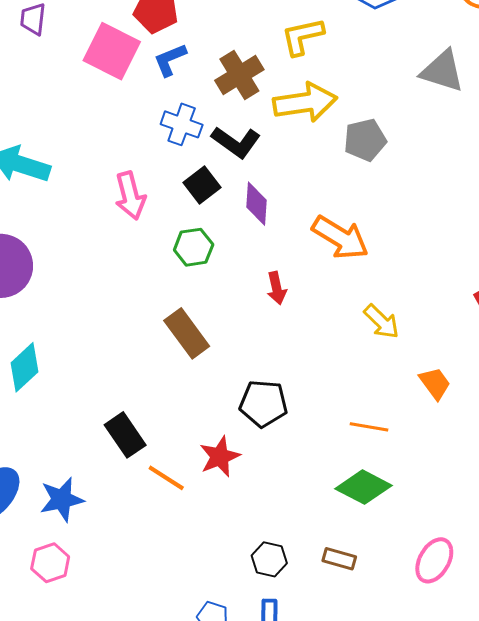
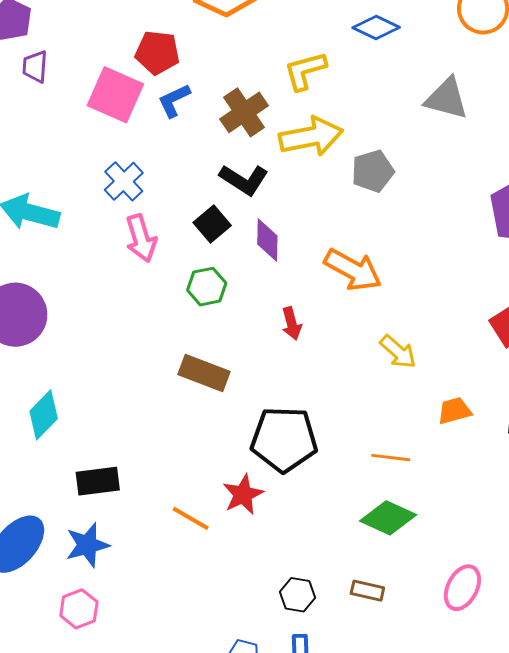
blue cross: (182, 124) -> (124, 181), moved, turned 30
brown rectangle: (187, 333) -> (204, 373), turned -30
orange trapezoid: (435, 383) -> (454, 411), turned -66
black pentagon: (263, 404) -> (284, 439), size x1.4
black rectangle: (125, 435) -> (98, 481), moved, turned -60

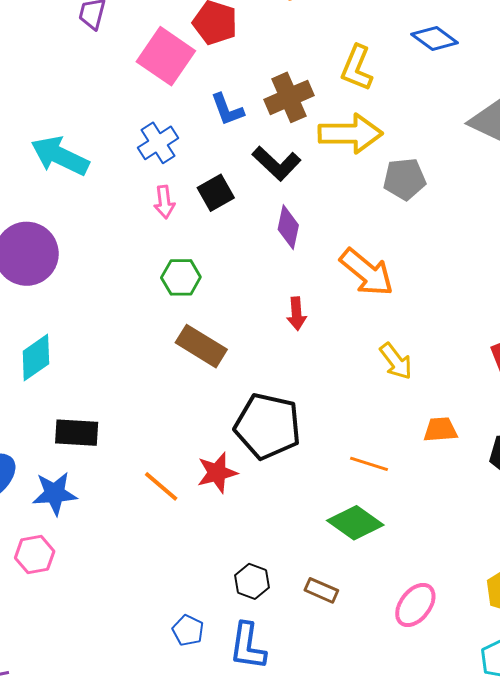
yellow L-shape: (305, 71) -> (357, 68), turned -63
blue L-shape: (174, 100) -> (227, 110), moved, turned -96
black square: (212, 224) -> (216, 193), moved
pink arrow: (141, 238) -> (164, 202), size x0.7
green hexagon: (207, 287) -> (181, 277), moved

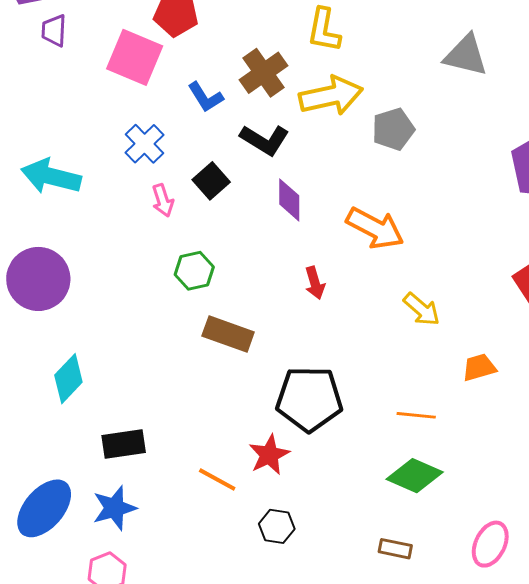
black hexagon: (252, 581) -> (277, 526), moved

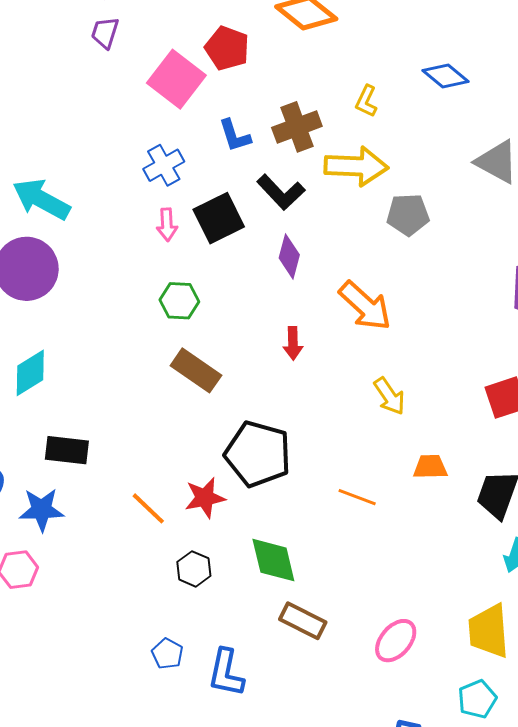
yellow L-shape: (324, 30) -> (366, 101), size x0.7
cyan arrow: (51, 176) -> (41, 199), moved
black square: (211, 181) -> (219, 218), size x1.4
green diamond: (415, 476) -> (273, 560), moved, turned 38
brown rectangle: (395, 549) -> (303, 621), size x1.4

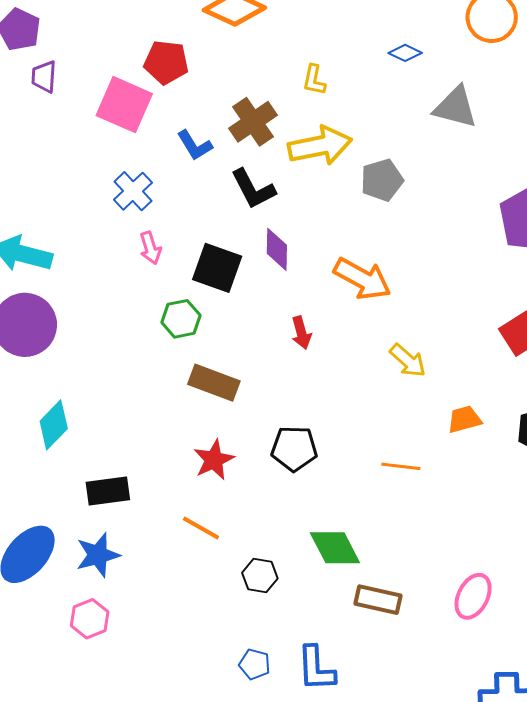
blue diamond: (446, 76) -> (405, 53), moved, size x0.7
black L-shape: (281, 192) -> (253, 189), turned 30
black square: (219, 218) -> (217, 268), moved, turned -30
black pentagon: (258, 454) -> (294, 449), size x0.7
red star: (205, 498) -> (214, 460), moved

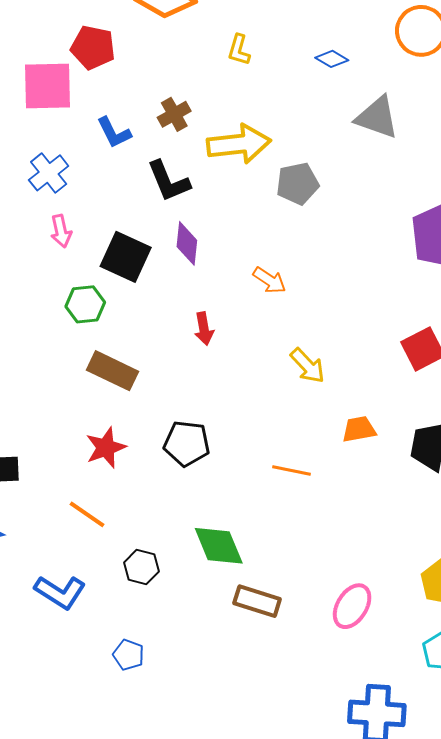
yellow L-shape: (314, 80) -> (239, 50), moved
pink square: (124, 105) -> (47, 86), turned -30
brown cross: (253, 122) -> (174, 114), size x0.7
orange arrow: (362, 279) -> (269, 280), size x0.6
blue L-shape: (316, 669) -> (60, 592), moved, turned -60

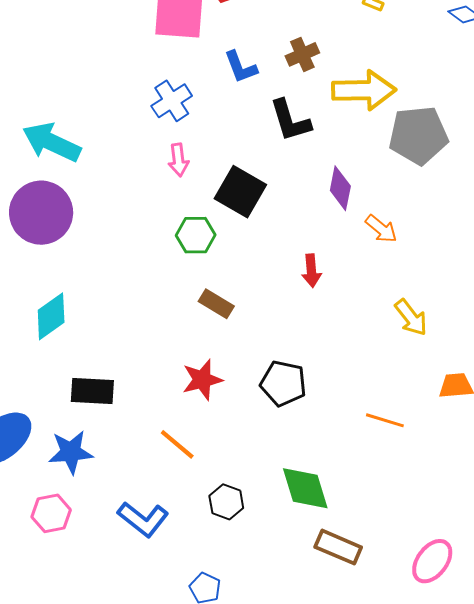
gray pentagon: (297, 184) -> (418, 135), size x1.4
purple diamond: (187, 243) -> (340, 188), moved
brown rectangle: (113, 371) -> (216, 304), size x0.7

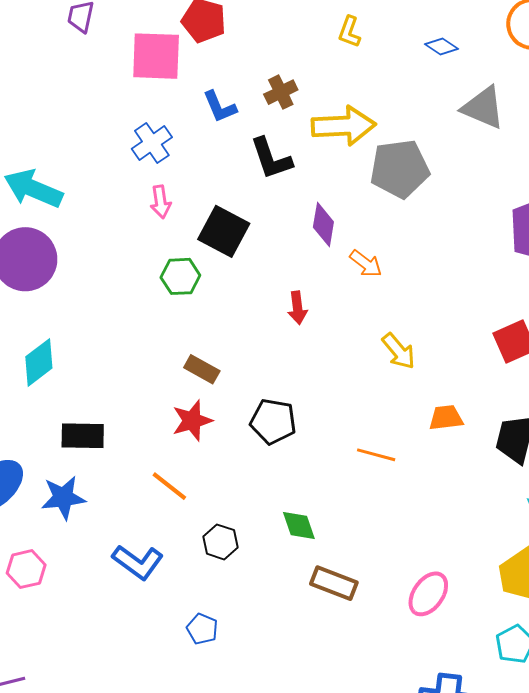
brown rectangle: (216, 304) -> (202, 369), moved
green diamond: (305, 488) -> (299, 525), size x0.7
pink hexagon: (51, 513) -> (26, 569), moved

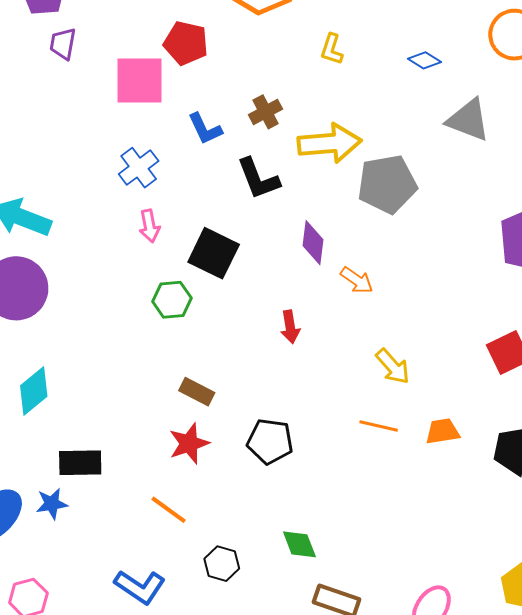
orange line: (376, 455) -> (379, 426), moved
blue star: (63, 498) -> (52, 504), moved, size x0.7

